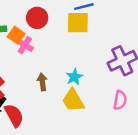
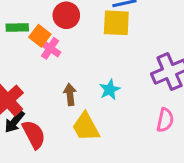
yellow trapezoid: (73, 100) -> (86, 127), moved

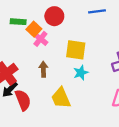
yellow square: (116, 23) -> (76, 50), moved
brown arrow: (70, 94) -> (43, 69), moved

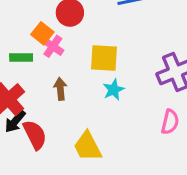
green rectangle: (18, 22) -> (21, 57), moved
yellow trapezoid: (61, 98) -> (88, 146), moved

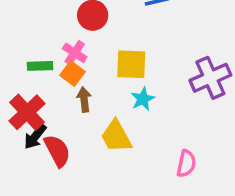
orange square: (42, 33) -> (73, 73), moved
pink semicircle: (170, 122) -> (186, 164), moved
yellow trapezoid: (88, 146) -> (116, 136), moved

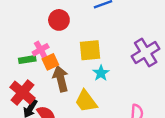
pink cross: (75, 53) -> (41, 50), moved, turned 35
orange square: (73, 73) -> (50, 62), turned 35
brown arrow: (84, 100) -> (61, 79), size x1.5

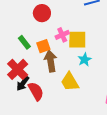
red circle: (59, 20) -> (42, 13), moved
pink cross: (41, 50) -> (62, 35), moved
green rectangle: (27, 60) -> (24, 42), turned 56

